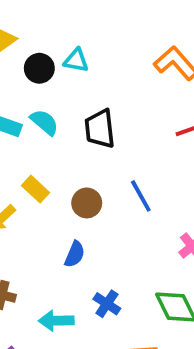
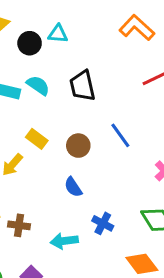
blue semicircle: (75, 254) -> (73, 187), turned 130

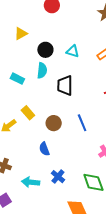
cyan triangle: (58, 34) -> (73, 51), moved
black circle: (30, 43) -> (45, 50), moved
cyan semicircle: (38, 85) -> (42, 71), moved, turned 49

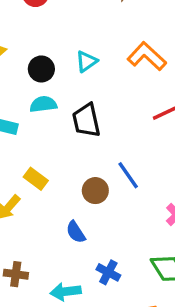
cyan triangle: (73, 51) -> (86, 61), turned -40
cyan semicircle: (42, 71) -> (43, 104), turned -91
brown circle: (54, 123) -> (95, 191), moved

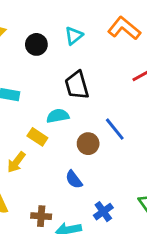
cyan semicircle: (43, 104) -> (58, 116), moved
blue cross: (108, 272) -> (103, 212), turned 30
brown cross: (16, 274) -> (41, 216), moved

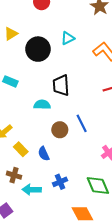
cyan triangle: (74, 36) -> (68, 38), moved
black circle: (36, 44) -> (38, 49), size x1.5
yellow rectangle: (37, 137) -> (21, 149), moved

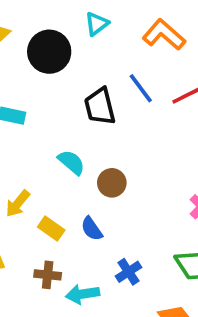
cyan semicircle: (42, 105) -> (71, 162), moved, turned 49
blue line: (82, 123) -> (141, 88), moved

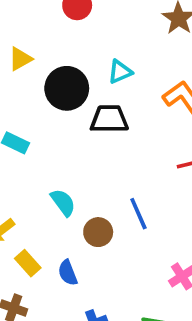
blue line: (141, 88) -> (138, 214), moved
black trapezoid: (100, 106) -> (109, 119), moved, turned 90

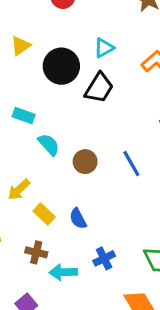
black trapezoid: (109, 119) -> (99, 88), turned 128
cyan semicircle: (63, 202) -> (49, 145), moved
brown circle: (98, 232) -> (85, 162), moved

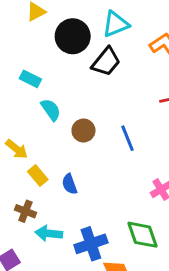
cyan triangle: (104, 48) -> (116, 24), size x1.4
yellow arrow: (19, 190) -> (17, 149), turned -105
blue cross: (104, 258) -> (91, 244), moved, size x1.5

